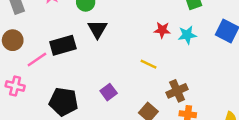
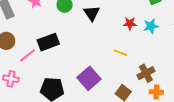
black triangle: (97, 29) -> (92, 13), moved
purple square: (109, 92) -> (89, 78), size x1.6

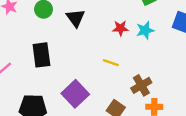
black rectangle: (48, 42) -> (41, 55), moved, turned -75

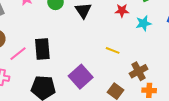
red star: (120, 28) -> (122, 11), moved
black rectangle: (41, 55) -> (42, 49), moved

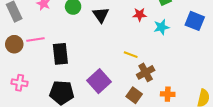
pink line: (18, 54) -> (35, 39), moved, turned 30
brown cross: (139, 71) -> (146, 72), moved

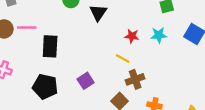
red star: (140, 15) -> (132, 36), moved
purple square: (99, 81) -> (86, 81), size x0.7

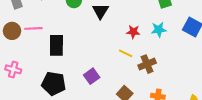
brown cross: (135, 79) -> (147, 64), moved

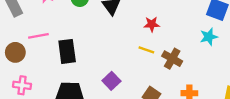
cyan star: (159, 30) -> (209, 37), moved
brown circle: (12, 31) -> (15, 52), moved
brown cross: (147, 64) -> (172, 59), turned -30

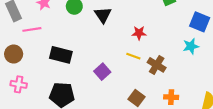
pink line: (38, 36) -> (32, 29), moved
black rectangle: (67, 51) -> (61, 55), turned -70
purple square: (111, 81) -> (102, 72), moved

